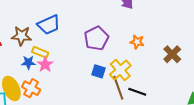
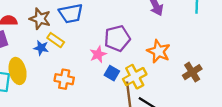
orange star: (137, 42) -> (159, 51), size x1.5
pink star: (45, 64) -> (98, 54), moved
orange cross: (31, 88) -> (64, 79), moved, turned -30

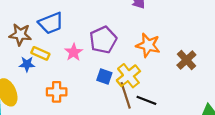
pink star: (98, 54) -> (74, 52), moved

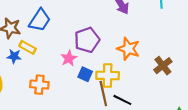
blue trapezoid: (51, 23) -> (40, 20), turned -40
pink star: (74, 52) -> (69, 58), moved
yellow cross: (128, 76) -> (108, 75), turned 35

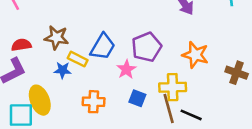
blue trapezoid: (40, 20) -> (103, 47), moved
brown cross: (163, 66) -> (237, 73), turned -30
blue square: (85, 74) -> (137, 98), moved

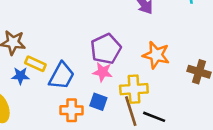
blue trapezoid: (103, 47) -> (62, 76), moved
pink star: (126, 69) -> (103, 72), moved, turned -30
orange cross: (94, 102) -> (72, 110), moved

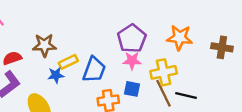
yellow rectangle: (35, 64) -> (68, 62), turned -42

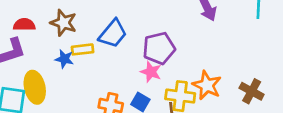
orange star: (180, 38) -> (207, 85), moved
blue trapezoid: (94, 70) -> (113, 34), moved

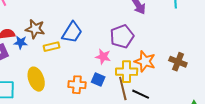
purple pentagon: (159, 48) -> (122, 36), moved
blue star: (64, 59) -> (21, 42), moved
yellow ellipse: (35, 87) -> (36, 79), moved

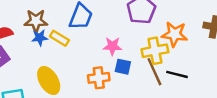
blue star: (21, 42) -> (40, 38), moved
yellow rectangle: (51, 47) -> (59, 38), turned 56
pink star: (103, 57) -> (112, 46), moved

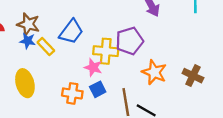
yellow cross: (155, 51) -> (106, 51), moved
blue square: (123, 67) -> (98, 89), turned 35

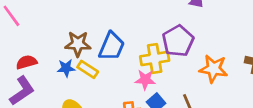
brown star: (28, 24) -> (78, 44), moved

